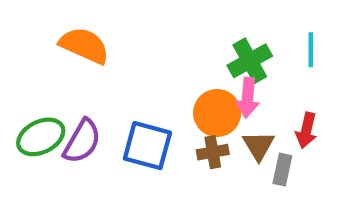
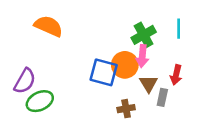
green ellipse: (41, 137) -> (40, 101), moved
purple semicircle: (82, 141) -> (25, 81), moved
blue square: (147, 146) -> (104, 72), moved
brown cross: (213, 152) -> (126, 109), moved

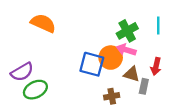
pink arrow: (142, 56) -> (126, 50), turned 102
purple semicircle: (25, 81) -> (22, 72), turned 30
brown triangle: (149, 84) -> (132, 74), turned -42

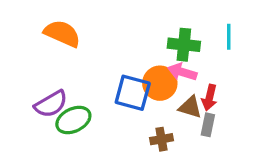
green cross: (127, 31) -> (184, 45), turned 35
red arrow: (156, 66) -> (209, 98), moved
purple semicircle: (22, 72) -> (51, 104), moved
green ellipse: (35, 90) -> (73, 120), moved

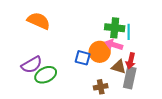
cyan line: (229, 37) -> (129, 32), moved
blue square: (133, 93) -> (83, 58), size x0.7
gray rectangle: (208, 125) -> (130, 78), size x1.5

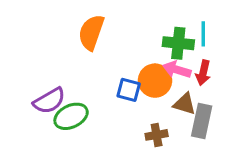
orange semicircle: (39, 21) -> (91, 32), moved, turned -95
cyan line: (129, 32) -> (203, 34), moved
red arrow: (131, 61) -> (203, 73), moved

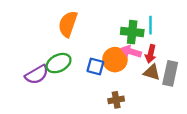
brown triangle: (185, 104) -> (152, 72), moved
green ellipse: (71, 116) -> (59, 63), moved
gray rectangle: (202, 121) -> (170, 73), moved

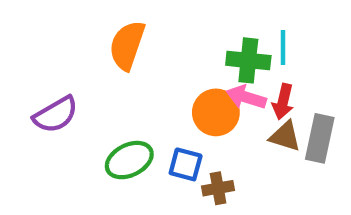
green ellipse: (59, 63) -> (129, 160), moved
blue square: (95, 67) -> (186, 164), moved
purple semicircle: (37, 75) -> (56, 115), moved

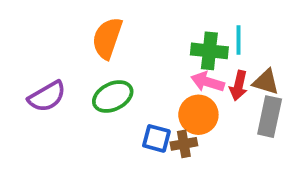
orange circle: (216, 112) -> (198, 115), moved
brown triangle: (285, 136) -> (266, 82), moved
green ellipse: (129, 160) -> (113, 96), moved
brown cross: (218, 188) -> (184, 144), moved

